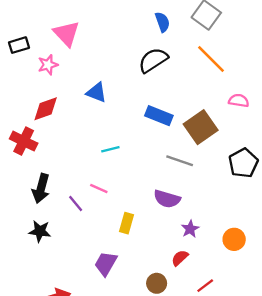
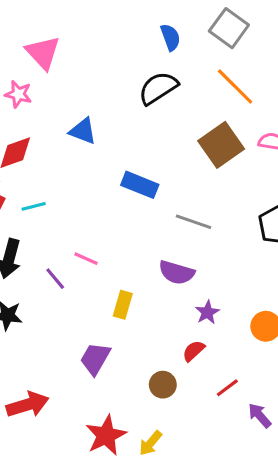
pink star: (48, 65) -> (18, 94), turned 30
blue rectangle: (159, 116) -> (140, 185), moved
brown square: (201, 127) -> (221, 145), moved
cyan line: (110, 149) -> (34, 206), moved

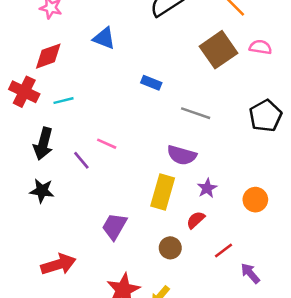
blue rectangle: (140, 185) -> (151, 83), size x0.7
yellow rectangle: (123, 305) -> (163, 192), moved, size x1.5

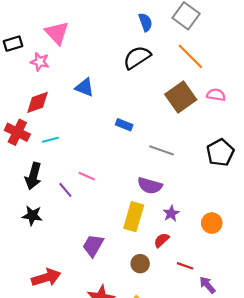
red line: (224, 250) -> (185, 266), turned 56

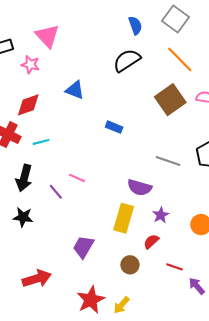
gray line: (162, 150) -> (168, 161), moved

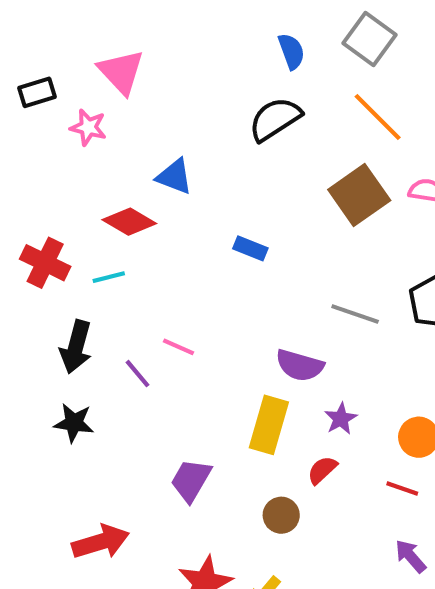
red diamond: (28, 105) -> (129, 222), moved, turned 50
red line: (174, 267) -> (402, 489), moved

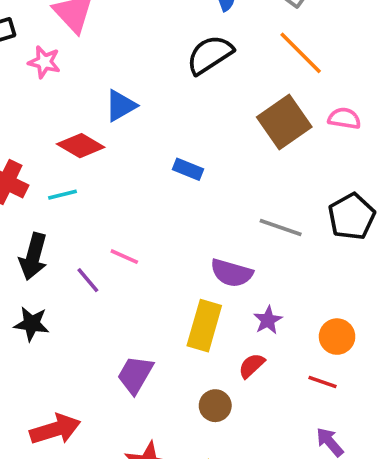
blue triangle: (174, 177) -> (121, 106), turned -51

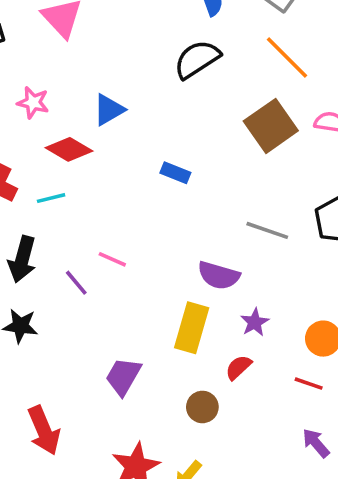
pink star: (44, 62) -> (33, 103), moved
red arrow: (55, 429) -> (44, 430), turned 84

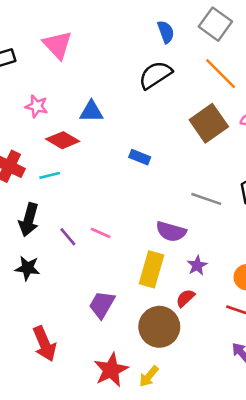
blue triangle: (109, 110) -> (91, 111), turned 30
pink line: (112, 259) -> (101, 233), moved
brown circle: (202, 407) -> (159, 327), size x1.8

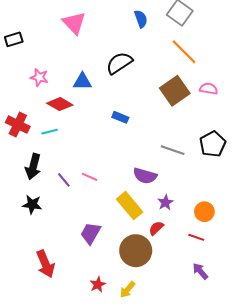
pink triangle: (57, 45) -> (74, 23), moved
black semicircle: (155, 75) -> (119, 63), moved
yellow rectangle: (151, 269) -> (130, 206), turned -56
red star: (111, 370) -> (98, 285), size x0.6

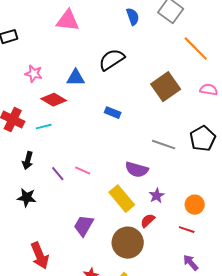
pink triangle: (74, 23) -> (68, 21), turned -40
orange line: (184, 52) -> (196, 49), moved
pink semicircle: (209, 89) -> (209, 90), moved
black arrow: (33, 167) -> (28, 161), size x0.7

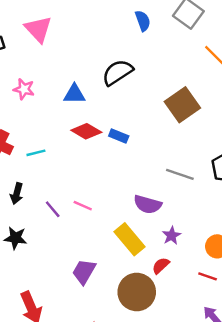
pink triangle: (68, 21) -> (38, 29), moved, turned 40
red diamond: (54, 100) -> (86, 131), moved

